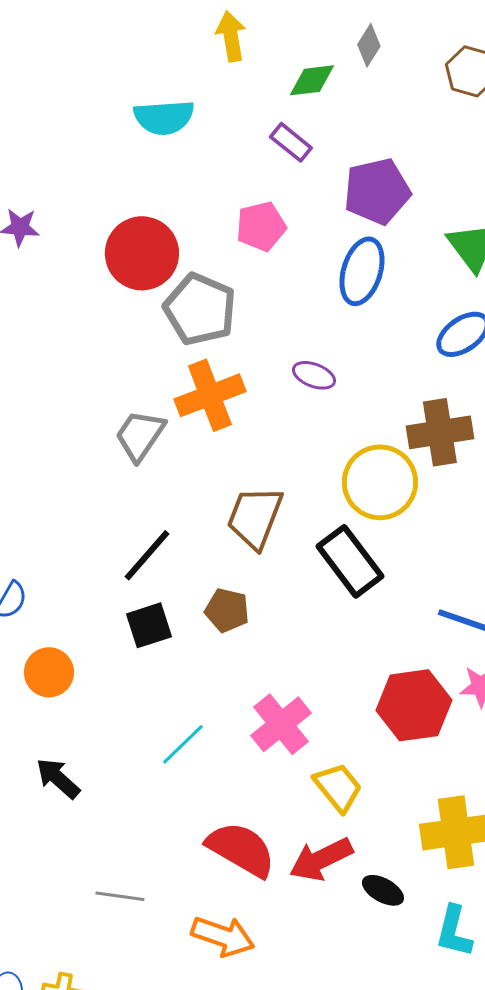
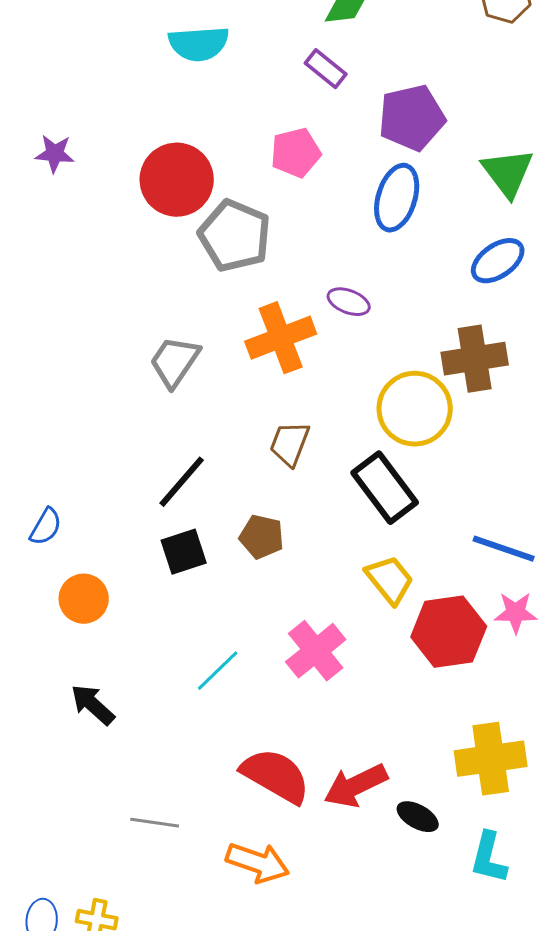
orange cross: (210, 395) -> (281, 338), moved
brown trapezoid: (255, 517) -> (290, 444), size x0.7
yellow trapezoid: (338, 787) -> (390, 580), moved

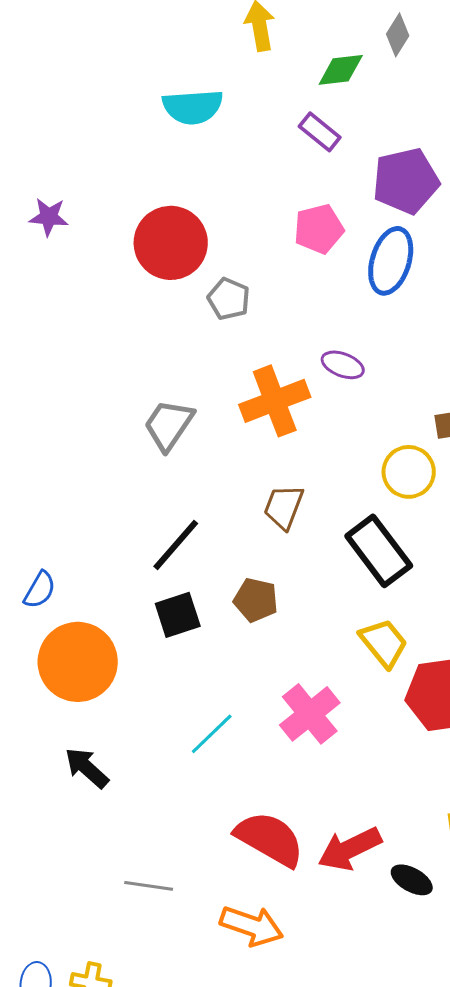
pink pentagon: (296, 153) -> (319, 229), moved
gray pentagon: (235, 236) -> (229, 299), size x0.6
yellow circle: (415, 409) -> (409, 472), size x0.7
orange circle: (84, 599) -> (78, 662), size x1.6

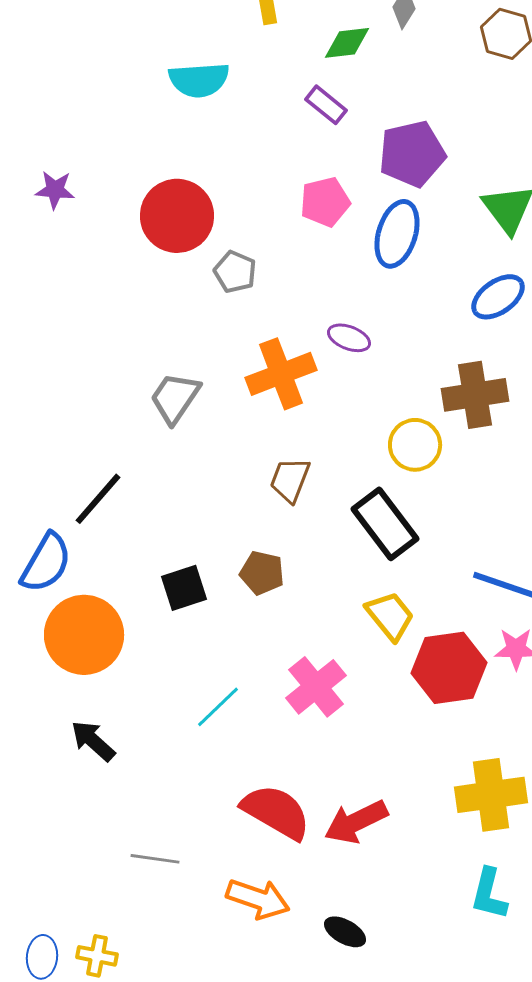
black line: (176, 545) -> (98, 499), moved
blue semicircle: (40, 590) -> (46, 563), size x1.6
black ellipse: (412, 880) -> (345, 932), moved

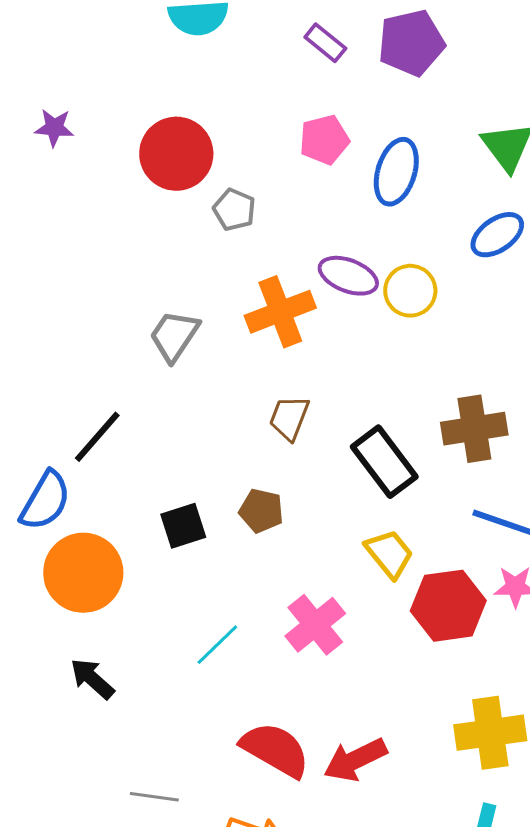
purple pentagon: (412, 154) -> (411, 43), moved
purple ellipse: (349, 338) -> (348, 276), size x1.4
brown cross: (475, 395) -> (474, 429), moved
yellow circle: (415, 445) -> (410, 291), moved

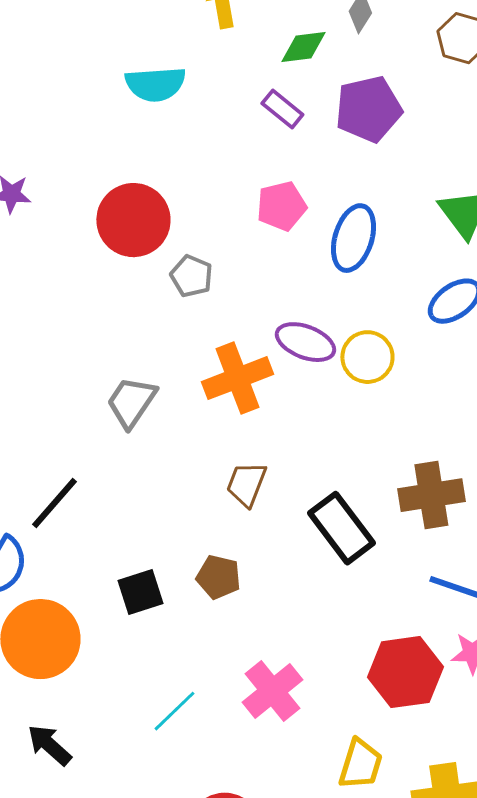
yellow trapezoid: (389, 554) -> (360, 764), moved, turned 56

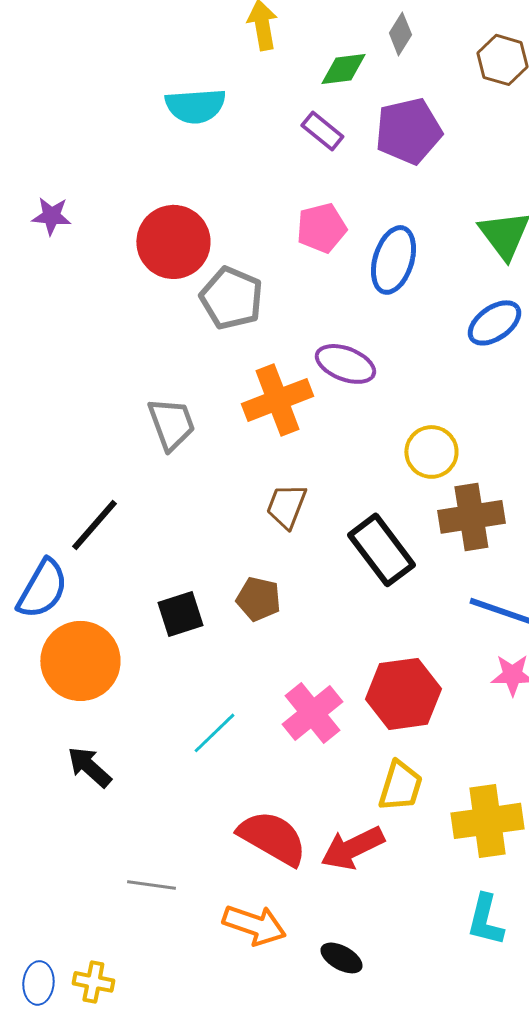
gray pentagon: (191, 276) -> (231, 298), size x1.5
yellow circle: (367, 357) -> (431, 452), moved
gray trapezoid: (131, 402) -> (171, 424), turned 126
red hexagon: (405, 672) -> (403, 694), moved

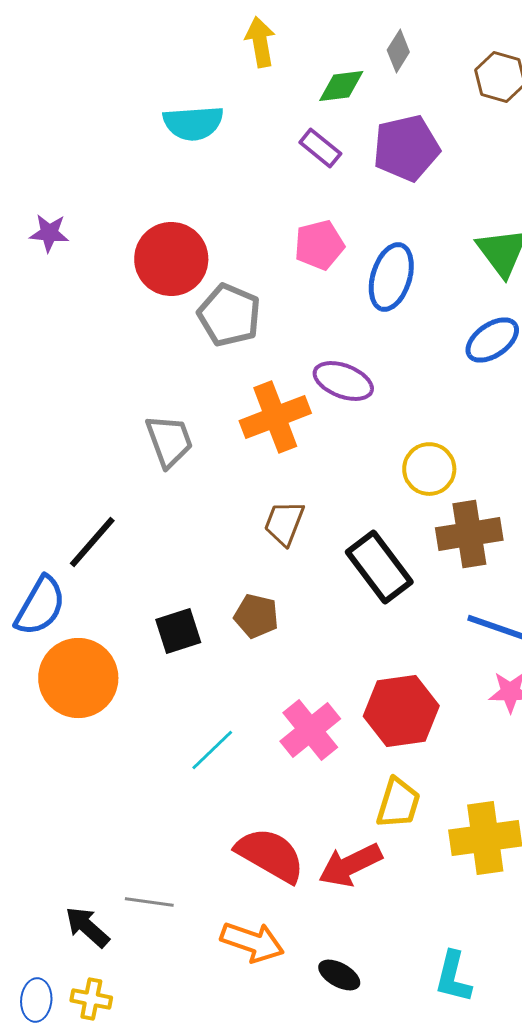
black arrow: (89, 767) -> (87, 927), moved
cyan L-shape: (485, 920) -> (453, 977), moved

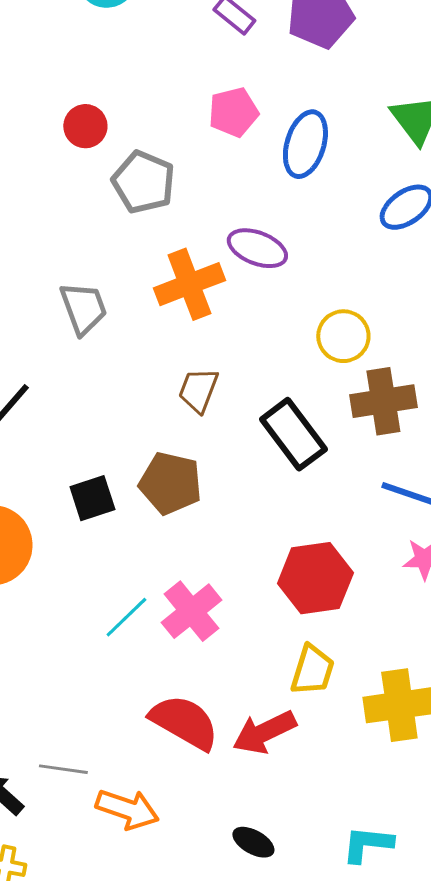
red circle: (171, 259) -> (85, 126), size x0.6
brown pentagon: (256, 616) -> (170, 483), size x1.4
pink cross: (310, 730) -> (191, 611), moved
orange arrow: (252, 942) -> (127, 809), moved
cyan L-shape: (453, 977) -> (367, 844), turned 82

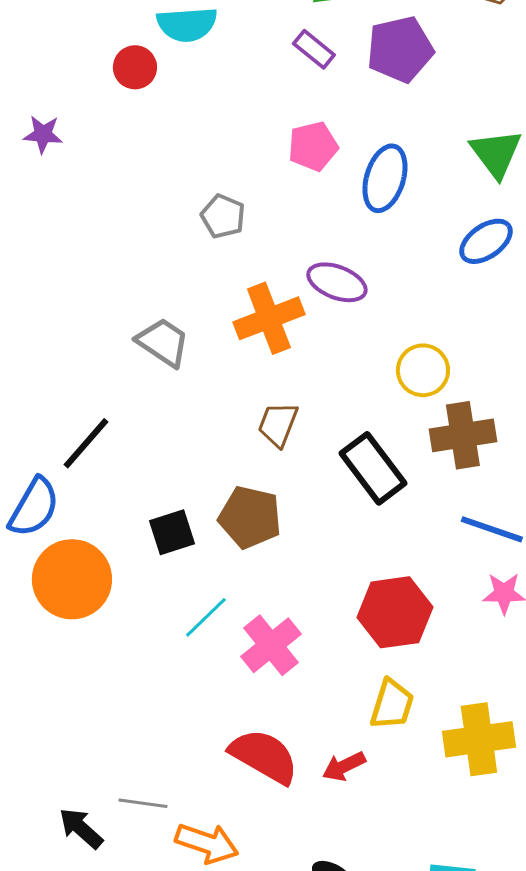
red circle: (85, 126) -> (135, 67), moved
gray pentagon: (143, 182) -> (223, 216), size x0.7
gray trapezoid: (83, 308) -> (163, 342), turned -36
cyan line: (126, 617) -> (206, 617), moved
red arrow: (264, 732) -> (344, 766), size x0.7

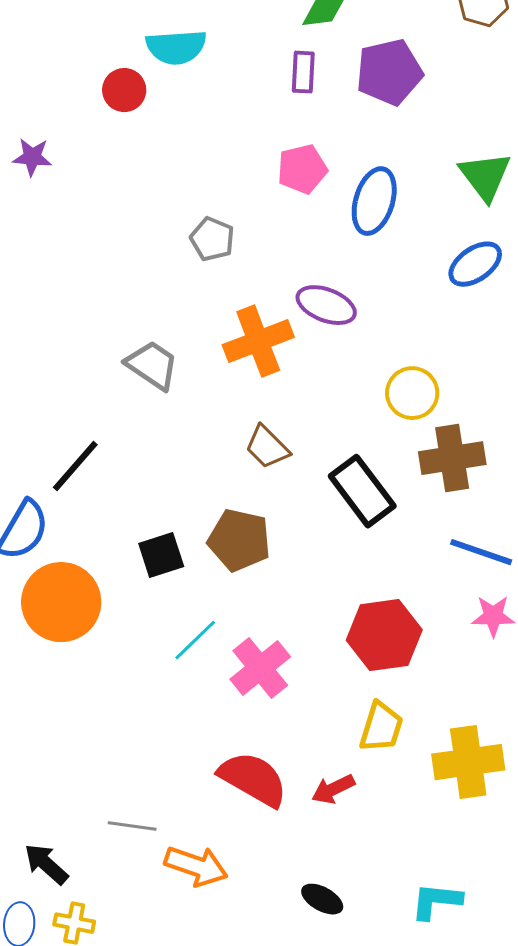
purple rectangle: (314, 49) -> (303, 72), turned 54
brown trapezoid: (278, 424) -> (267, 447), turned -66
black arrow: (81, 828) -> (46, 864), moved

